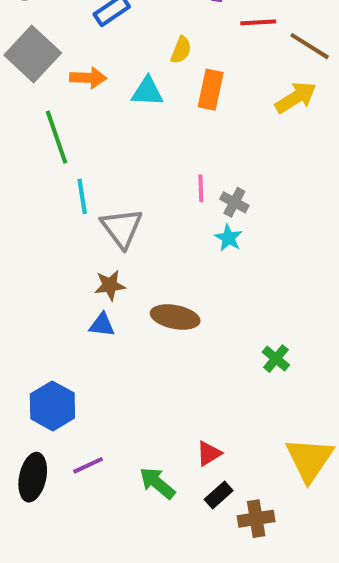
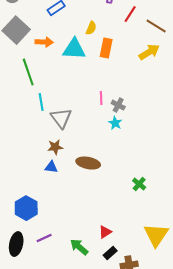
red line: (258, 22) -> (130, 14), turned -54
cyan triangle: (147, 92) -> (74, 49), size x1.4

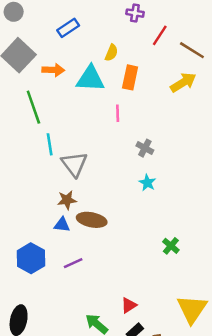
pink line: (101, 98) -> (118, 113), moved
cyan star: (115, 123) -> (147, 183), moved
brown ellipse: (88, 163) -> (92, 220), moved
blue hexagon: (26, 208) -> (31, 258), moved
purple line: (44, 238) -> (73, 263), moved

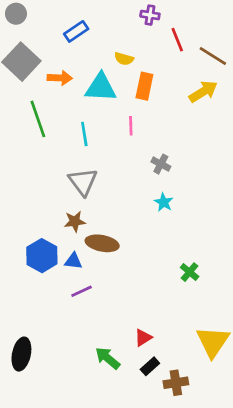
red line: (160, 35) -> (177, 40), turned -55
yellow semicircle: (111, 53) -> (124, 59), turned 84
cyan line: (50, 144) -> (84, 134), moved
blue triangle: (62, 225) -> (73, 261), moved
blue hexagon: (31, 258) -> (42, 256), moved

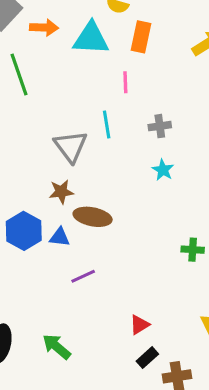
cyan line: (84, 134) -> (107, 125), moved
gray cross: (161, 164) -> (160, 126), turned -36
green cross: (190, 272) -> (193, 250), turned -36
purple line: (82, 291) -> (83, 276), moved
green arrow: (108, 358) -> (57, 347), moved

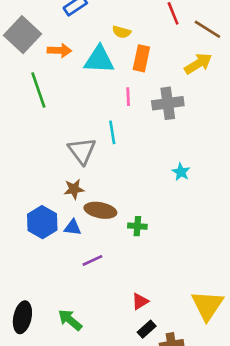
gray cross: (160, 126) -> (168, 103), moved, size x1.6
cyan star: (163, 170) -> (181, 172), moved
green cross: (193, 250) -> (137, 226), moved

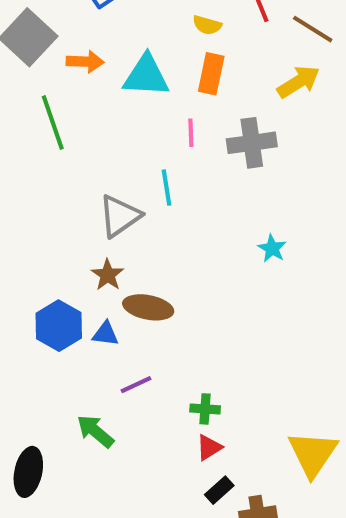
yellow semicircle: (122, 32) -> (207, 25), moved
gray triangle: (82, 151) -> (120, 216), turned 32
brown star: (74, 189) -> (108, 275), turned -30
green cross: (137, 226) -> (205, 409), moved
green arrow: (70, 320) -> (95, 431), moved

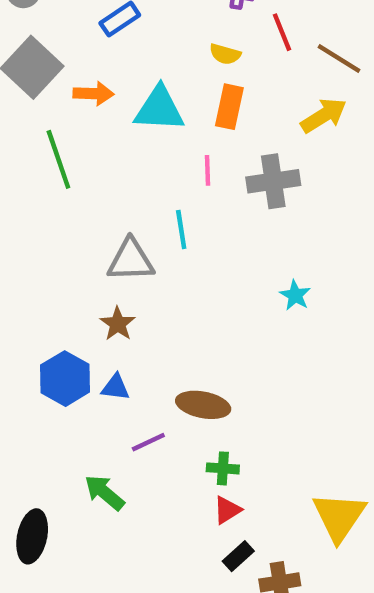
gray triangle: (120, 216) -> (131, 260), turned 33
brown ellipse: (148, 307) -> (203, 405), moved

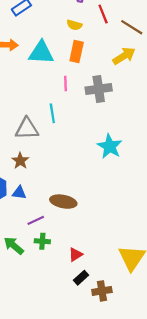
cyan star: (295, 295) -> (110, 146), size x1.6
green cross: (223, 468) -> (42, 241), moved

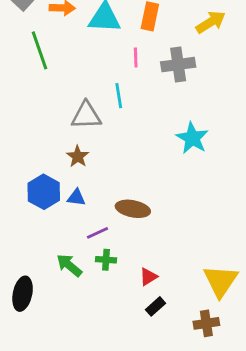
brown cross: (102, 291) -> (206, 323), moved

